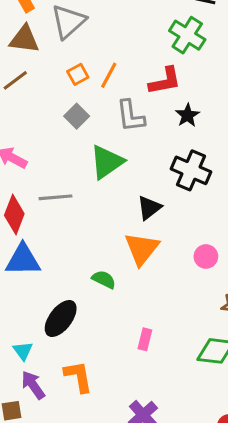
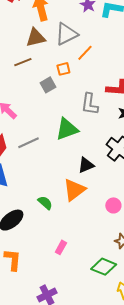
brown triangle: (24, 39) -> (36, 38), turned -35
orange line: (109, 75) -> (85, 53), moved
gray square: (77, 116) -> (48, 85), moved
gray line: (55, 197) -> (29, 143), turned -35

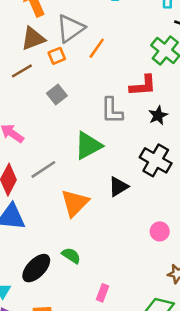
orange square: (63, 69) -> (57, 56), moved
orange triangle: (74, 190) -> (75, 203), moved
green semicircle: (45, 203) -> (71, 255), moved

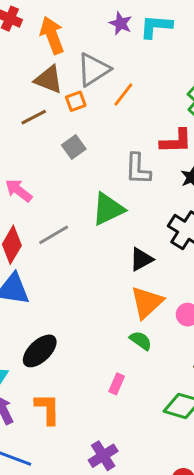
brown triangle: (33, 38) -> (49, 79), turned 40
orange triangle: (75, 203) -> (147, 302), moved
green semicircle: (71, 255) -> (141, 341), moved

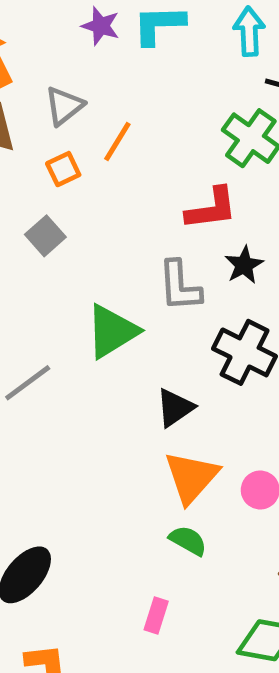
gray triangle: (93, 70) -> (64, 106), size x0.7
orange square: (76, 101) -> (63, 169), moved
gray L-shape: (138, 169) -> (180, 286), moved

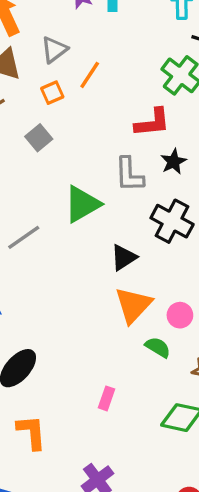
green semicircle: (188, 541) -> (158, 347), moved

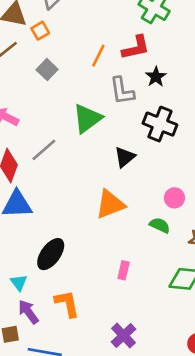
orange line: (90, 75) -> (98, 56), moved
orange square: (52, 93) -> (40, 31), moved
orange triangle: (133, 305) -> (110, 204), moved, turned 32

